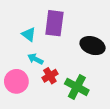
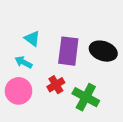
purple rectangle: (54, 23) -> (68, 51), moved
cyan arrow: (35, 59) -> (24, 62), moved

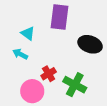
purple rectangle: (68, 51) -> (59, 17), moved
pink circle: (19, 91) -> (32, 91), moved

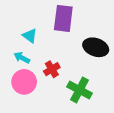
red cross: (49, 74) -> (52, 69), moved
pink circle: (32, 91) -> (24, 82), moved

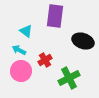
green cross: (80, 90) -> (69, 78), turned 35

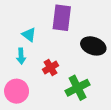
cyan arrow: (19, 50) -> (21, 56), turned -120
pink circle: (21, 71) -> (17, 91), moved

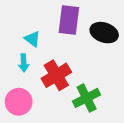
black ellipse: (93, 46) -> (104, 33), moved
red cross: (50, 67) -> (56, 75), size x1.6

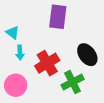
black ellipse: (104, 33) -> (87, 55), moved, turned 35
cyan triangle: (32, 39) -> (12, 33), moved

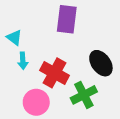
red cross: (47, 63) -> (55, 73), turned -30
pink circle: (16, 85) -> (36, 102), moved

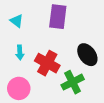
cyan triangle: (14, 38) -> (17, 21), moved
pink circle: (36, 102) -> (19, 88), moved

